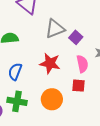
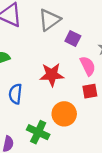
gray triangle: (55, 29) -> (49, 20), moved
green cross: (17, 101) -> (38, 132), moved, turned 30

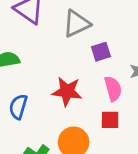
purple square: (73, 39) -> (101, 52), turned 35

